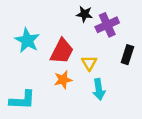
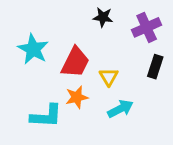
purple cross: (107, 25) -> (147, 27), moved
cyan arrow: (99, 89) -> (120, 109), turned -108
cyan L-shape: (22, 100) -> (46, 116), moved

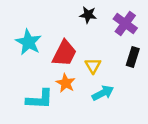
purple cross: (147, 27) -> (125, 23), turned -30
orange star: (77, 97) -> (66, 83), turned -30

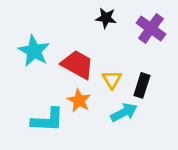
red trapezoid: (64, 53) -> (77, 64), turned -88
black rectangle: (133, 57) -> (142, 85), moved

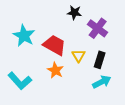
purple cross: (151, 28) -> (98, 28), moved
cyan arrow: (124, 112) -> (102, 82), moved
cyan L-shape: (47, 120) -> (20, 81), moved, turned 45

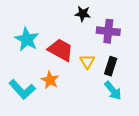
purple cross: (98, 28) -> (108, 31), turned -30
orange star: (55, 70) -> (50, 80), moved
cyan arrow: (102, 82) -> (113, 91), turned 78

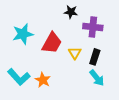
cyan star: (27, 39) -> (23, 34), turned 30
red trapezoid: (61, 50) -> (52, 43), turned 90
orange star: (50, 80) -> (43, 80), moved

